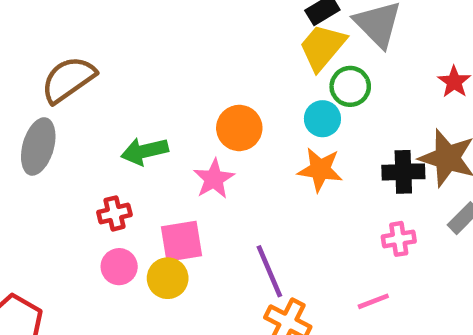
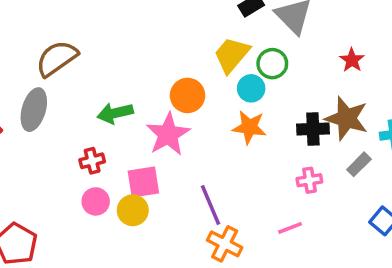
yellow trapezoid: (322, 47) -> (232, 55), moved
pink star: (214, 179) -> (168, 134), size x1.4

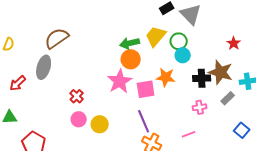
red star: (352, 60) -> (234, 43), moved
cyan circle: (251, 88) -> (183, 55), moved
green arrow: (115, 113) -> (130, 43), moved
red cross: (92, 161) -> (77, 96), turned -32
pink square: (143, 182) -> (146, 89), moved

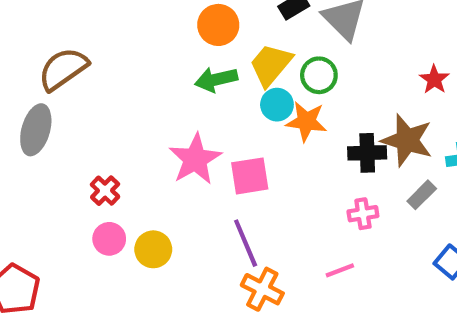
cyan circle: (183, 55) -> (277, 105), moved
orange circle: (131, 59) -> (218, 25), moved
orange star: (166, 77) -> (306, 121), moved

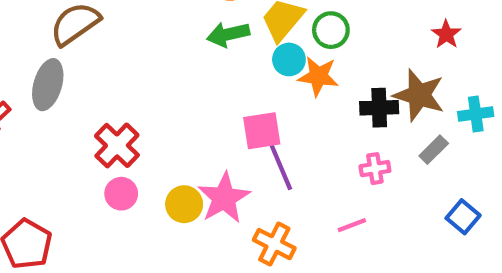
pink star: (195, 159) -> (224, 198), moved
red cross: (105, 191) -> (117, 145), size x1.5
purple line: (246, 243) -> (281, 166), moved
yellow circle: (153, 249) -> (184, 204), moved

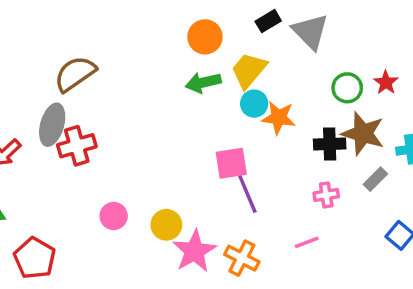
green circle: (331, 30) -> (347, 88), moved
red cross: (117, 145) -> (77, 146), moved, turned 30
pink star: (224, 198) -> (194, 251), moved

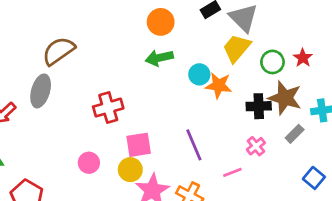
yellow trapezoid: (249, 70) -> (237, 48), moved
red cross: (77, 146) -> (108, 108), moved
pink square: (231, 163) -> (139, 145), moved
pink cross: (326, 195) -> (256, 146), turned -30
pink line: (307, 242) -> (232, 172), moved

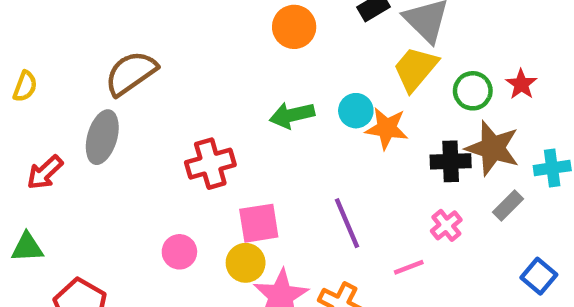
green arrow: (159, 58) -> (292, 115), moved

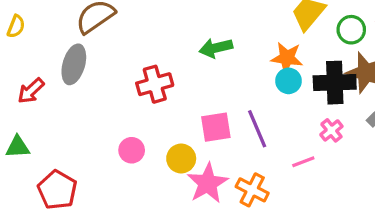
cyan circle: (356, 111) -> (288, 81), moved
black cross: (451, 161) -> (335, 83), size x1.4
pink square: (259, 223) -> (216, 127), moved

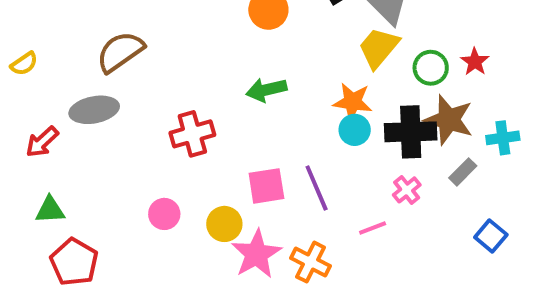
yellow semicircle: (16, 26) -> (24, 64), turned 35
gray ellipse: (74, 64) -> (94, 110), turned 63
green triangle: (18, 147) -> (50, 210), moved

